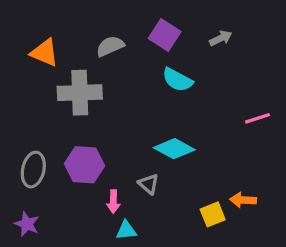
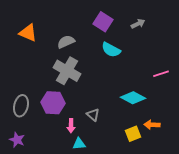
gray semicircle: (110, 46) -> (66, 42), moved
gray cross: (80, 93) -> (67, 71), moved, turned 32
cyan diamond: (174, 149) -> (133, 98), moved

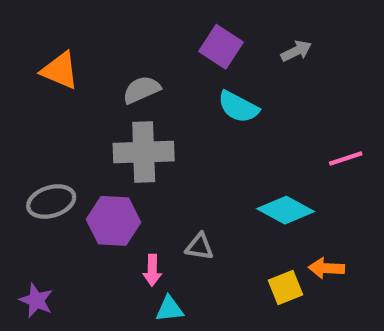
gray cross: (67, 71) -> (144, 152), turned -32
gray ellipse: (21, 106) -> (51, 202), moved, turned 60
gray triangle: (93, 115) -> (200, 247), turned -32

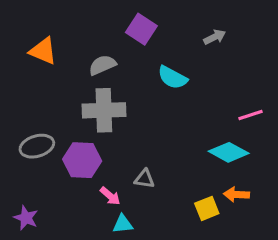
purple square: (221, 47) -> (141, 29), moved
cyan diamond: (286, 210) -> (229, 152), moved
pink arrow: (152, 270) -> (110, 196), turned -50

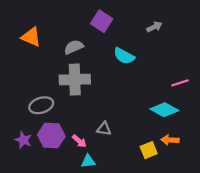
gray ellipse: (37, 146) -> (41, 105), moved
purple hexagon: (82, 160) -> (51, 135), moved
purple star: (26, 218) -> (23, 140), moved

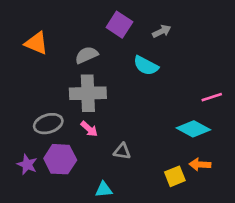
gray arrow: (154, 27) -> (162, 31), moved
pink arrow: (79, 141) -> (89, 129), moved

